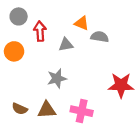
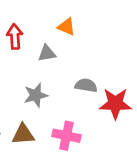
gray semicircle: (100, 37) -> (86, 85), moved

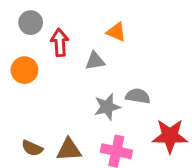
gray star: (36, 95) -> (107, 107), moved
red star: (115, 104) -> (170, 136), moved

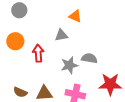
red arrow: (60, 42) -> (38, 53), moved

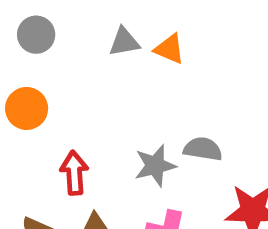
gray triangle: (61, 35) -> (124, 42), moved
red arrow: (38, 53) -> (74, 173), moved

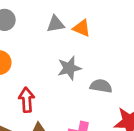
gray star: (155, 166) -> (69, 68), moved

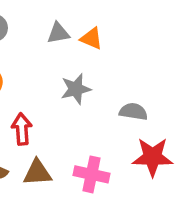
gray semicircle: (101, 86) -> (133, 112), moved

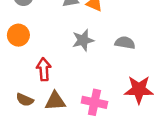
gray semicircle: (133, 112) -> (125, 43), moved

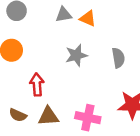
gray semicircle: (125, 43) -> (118, 58), turned 72

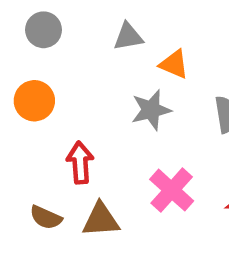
orange triangle: (88, 18) -> (174, 64), moved
pink cross: (88, 118) -> (172, 190), moved, turned 30

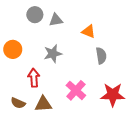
gray circle: (44, 30) -> (35, 15), moved
orange triangle: (174, 64) -> (89, 31), moved
gray star: (151, 110) -> (53, 54), moved

